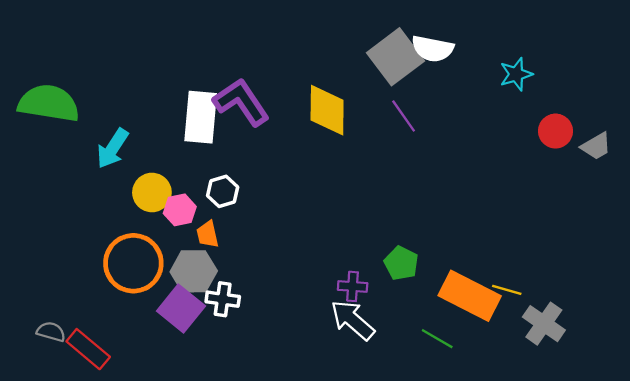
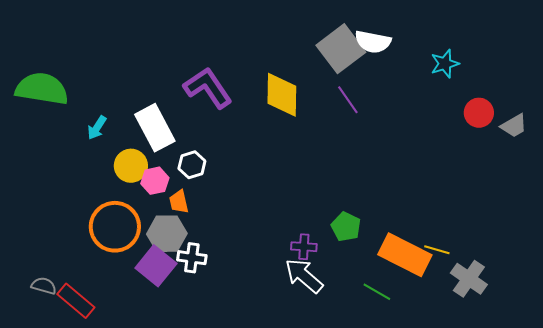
white rectangle: (201, 117) -> (155, 128), moved, turned -33
cyan arrow: (112, 148) -> (97, 128), size x0.7

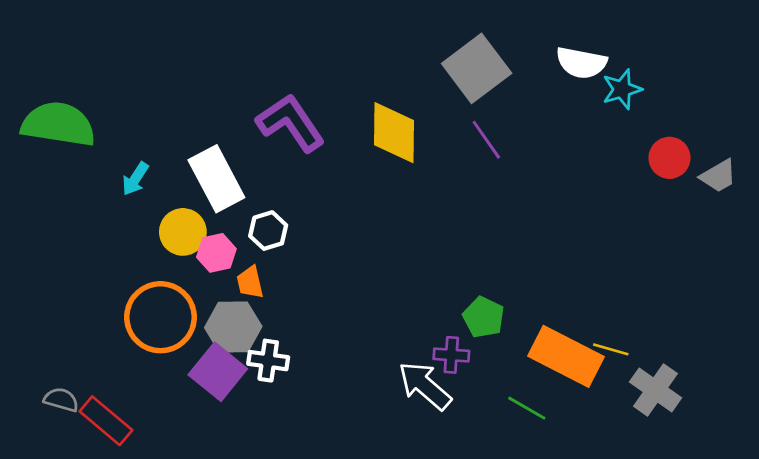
white semicircle: (373, 42) -> (581, 63), moved
purple cross: (304, 247) -> (451, 355), moved

